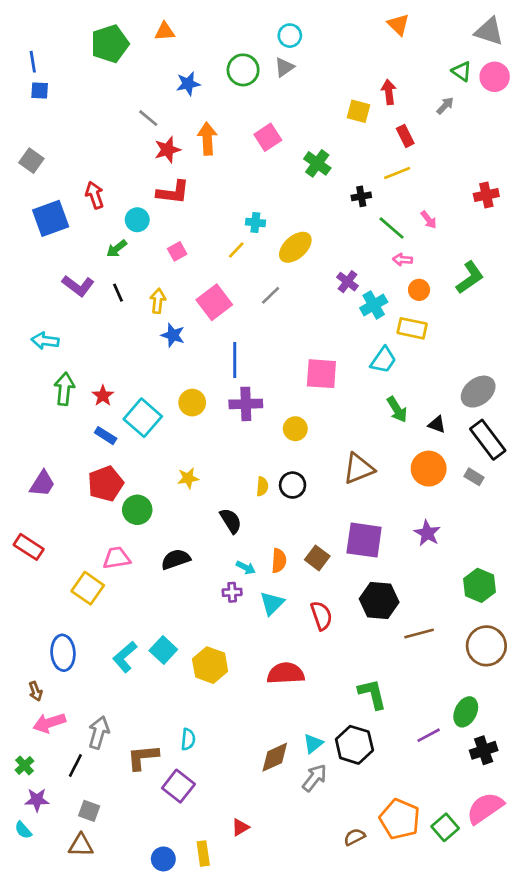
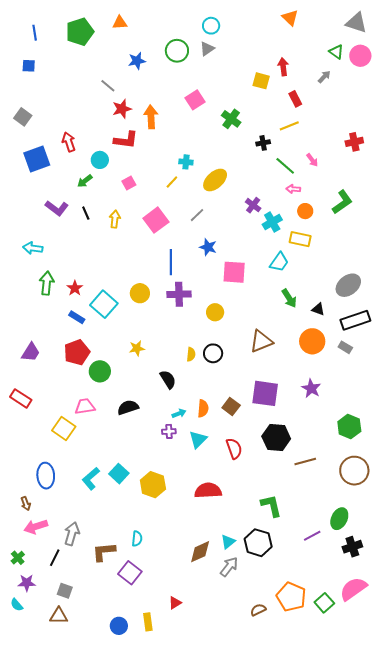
blue line: (33, 62) -> (35, 33), moved
orange arrow: (207, 139) -> (151, 117), moved
blue star: (173, 335) -> (208, 247), moved
black rectangle: (488, 440) -> (355, 320), turned -72
cyan arrow: (246, 568) -> (179, 413), turned -48

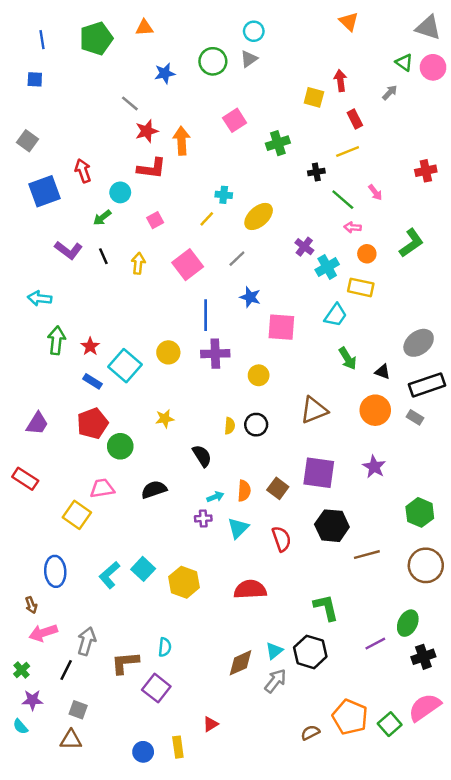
green cross: (231, 119) -> (278, 143), turned 36

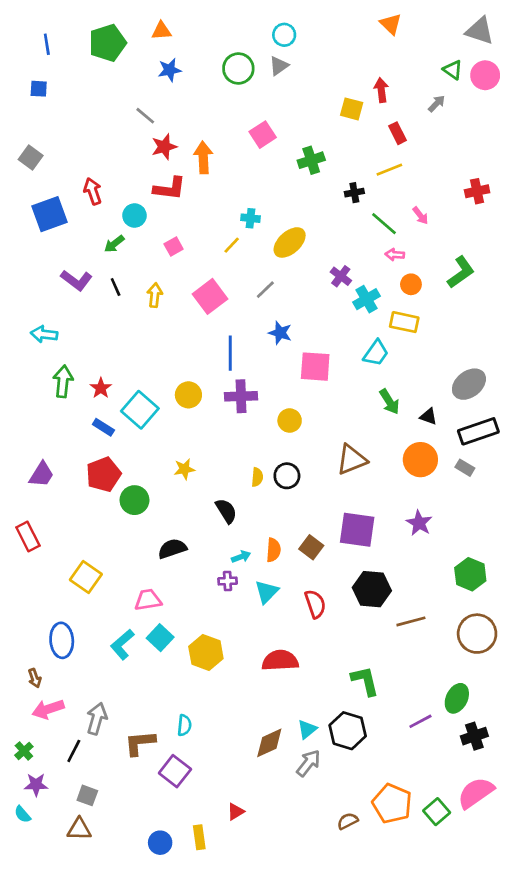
blue star: (165, 73) -> (170, 70), moved
red rectangle: (25, 479) -> (28, 536), turned 30
pink trapezoid: (102, 488) -> (148, 600), moved

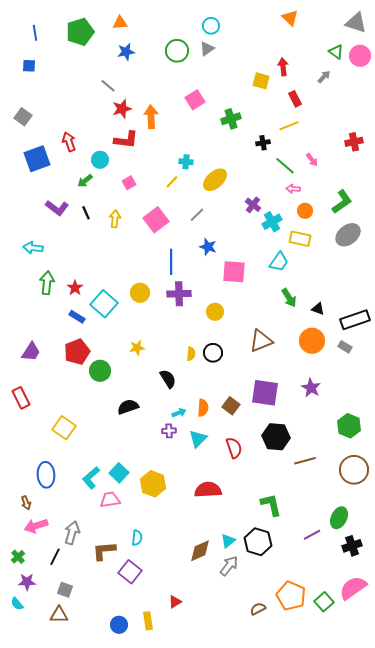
gray ellipse: (469, 384) -> (348, 235), moved
pink trapezoid: (148, 600) -> (110, 500), moved

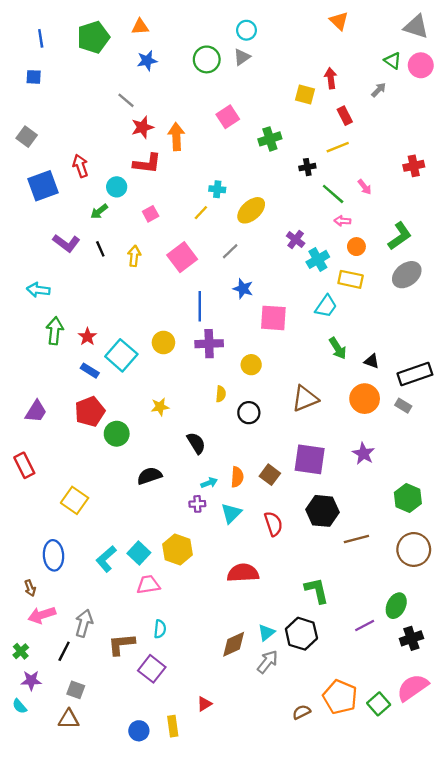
yellow semicircle: (191, 354) -> (221, 394), moved
yellow hexagon: (153, 484) -> (177, 549), moved
pink trapezoid: (110, 500) -> (148, 585), moved

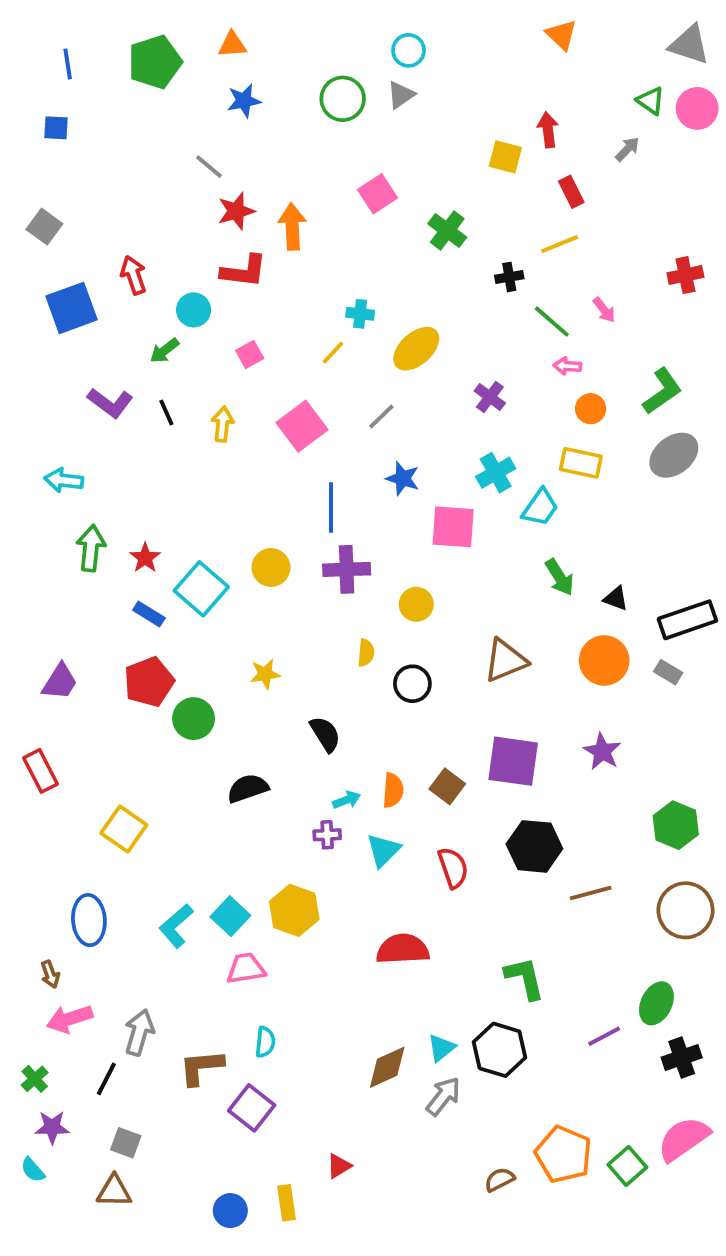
green cross: (270, 139) -> (447, 230), turned -35
cyan cross: (318, 259) -> (496, 473), moved

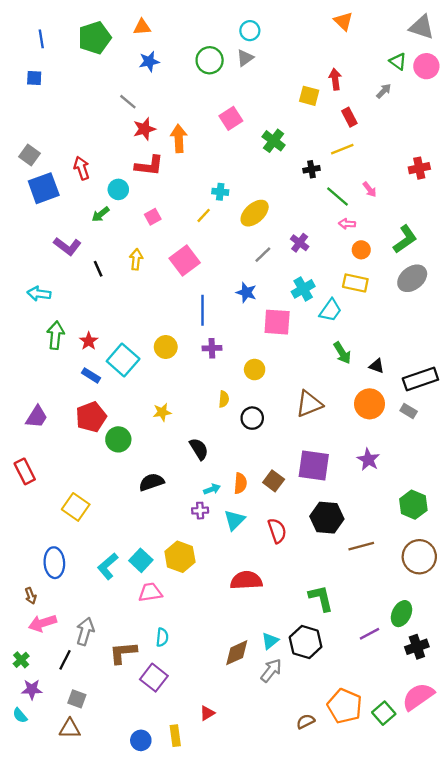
gray square: (44, 227) -> (29, 155), moved
black line: (166, 413) -> (98, 269), moved
gray line: (381, 416) -> (263, 255), moved
purple cross: (347, 569) -> (212, 348), size x0.7

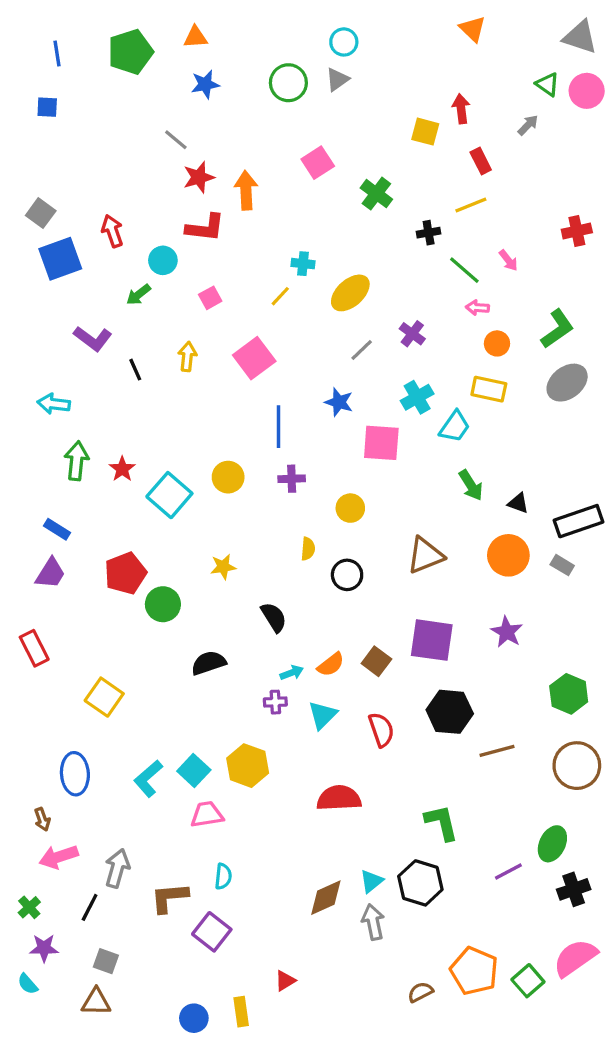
blue rectangle: (91, 375) -> (57, 529), moved
orange semicircle: (240, 483) -> (331, 665), turned 48
gray arrow: (271, 670) -> (373, 922), turned -50

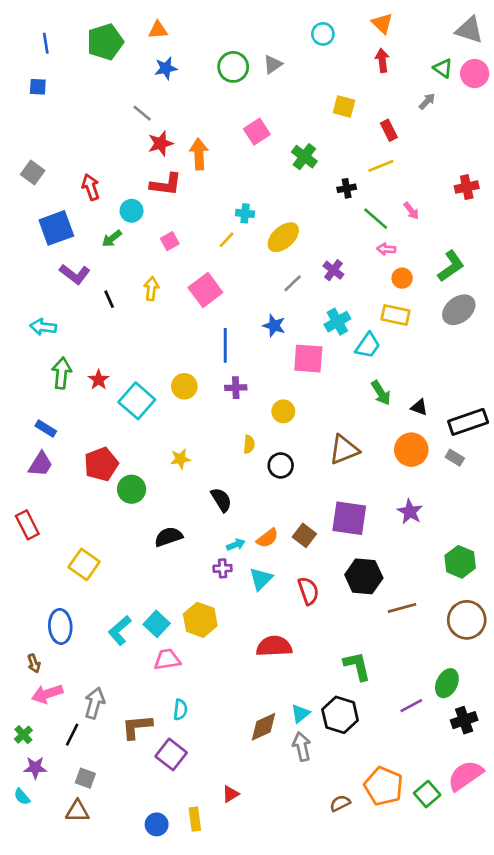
cyan circle: (344, 42) -> (323, 34), moved
red arrow: (461, 109) -> (382, 60), moved
blue square: (60, 259) -> (56, 228), moved

